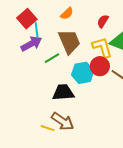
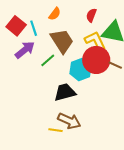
cyan line: (37, 30) -> (34, 28), moved
red circle: (100, 66) -> (96, 60), size x1.4

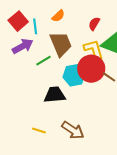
brown arrow: (69, 121) -> (73, 130), moved

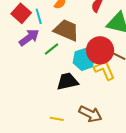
brown trapezoid: (61, 44) -> (66, 30), turned -36
yellow L-shape: (94, 50) -> (104, 70), moved

